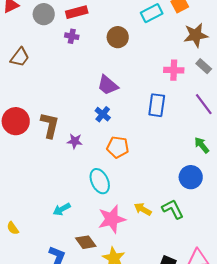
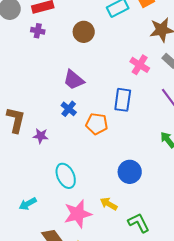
pink cross: (174, 70) -> (140, 65), turned 30
orange pentagon: (118, 147) -> (97, 124), moved
blue circle: (191, 177) -> (130, 172), moved
green L-shape: (173, 209) -> (139, 223), moved

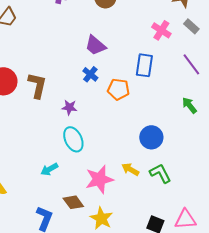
purple star: (41, 136) -> (69, 107), moved
cyan ellipse: (66, 176) -> (73, 139), moved
green L-shape: (139, 223) -> (160, 173), moved

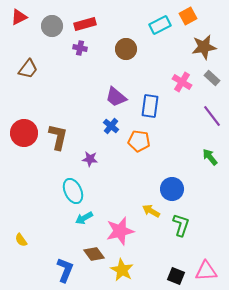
blue rectangle: (144, 65) -> (150, 106), moved
cyan ellipse: (73, 139) -> (73, 191), moved
cyan arrow: (49, 169) -> (84, 218), moved
yellow arrow: (130, 169) -> (151, 211), moved
green L-shape: (160, 173) -> (181, 225), turned 45

